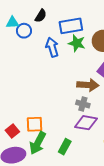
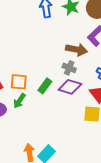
green arrow: (38, 143) -> (19, 101), size x0.7
green rectangle: (65, 147) -> (45, 86), moved

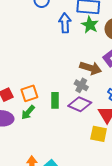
orange square: (19, 82) -> (29, 93), turned -30
green rectangle: (45, 86) -> (55, 100), turned -42

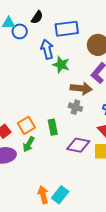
green star: (90, 25) -> (61, 65), moved
purple diamond: (80, 104) -> (78, 145), moved

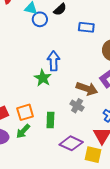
blue rectangle: (67, 29) -> (86, 27), size x0.7
blue arrow: (47, 49) -> (54, 61), moved
green star: (61, 65) -> (43, 78), moved

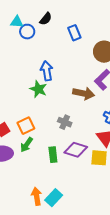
blue rectangle: (86, 27) -> (74, 33), turned 70
gray cross: (77, 106) -> (65, 122), moved
green rectangle: (50, 120) -> (53, 155), moved

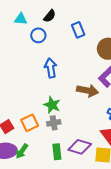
blue circle: (27, 32) -> (38, 35), moved
green star: (38, 89) -> (52, 105), moved
gray cross: (65, 122) -> (54, 123), moved, turned -32
green arrow: (27, 145) -> (22, 151), moved

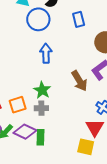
blue circle: (38, 35) -> (38, 19), size x1.5
brown arrow: (88, 91) -> (79, 81), turned 40
purple diamond: (80, 147) -> (25, 132), moved

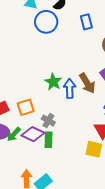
blue arrow: (46, 53) -> (70, 89), moved
green star: (42, 90) -> (53, 82), moved
gray cross: (41, 108) -> (48, 121), moved, turned 32

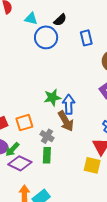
green star: (53, 82) -> (52, 98), turned 30
brown arrow: (87, 83) -> (66, 121), moved
purple diamond: (33, 134) -> (20, 163), moved

